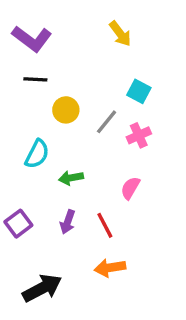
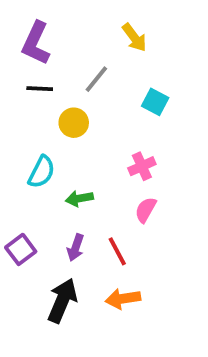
purple L-shape: (32, 39) -> (36, 43), turned 78
gray line: (107, 122) -> (96, 79), moved
pink cross: (139, 135) -> (142, 166), moved
black arrow: (42, 288) -> (62, 301), moved, turned -39

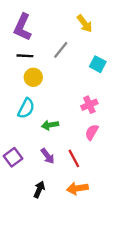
yellow circle: (74, 123) -> (33, 77), moved
purple arrow: (76, 248) -> (48, 156), turned -56
black arrow: (62, 301) -> (39, 189), size x0.6

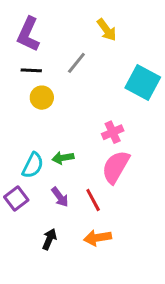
cyan square: (98, 64) -> (143, 82), moved, size x1.6
cyan semicircle: (26, 108) -> (33, 165), moved
pink semicircle: (92, 132) -> (116, 167), size x1.6

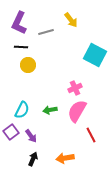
gray line: (76, 63) -> (46, 32), moved, turned 35
green arrow: (63, 158) -> (50, 110), moved
purple arrow: (60, 197) -> (31, 136), moved
red line: (93, 200) -> (91, 135), moved

